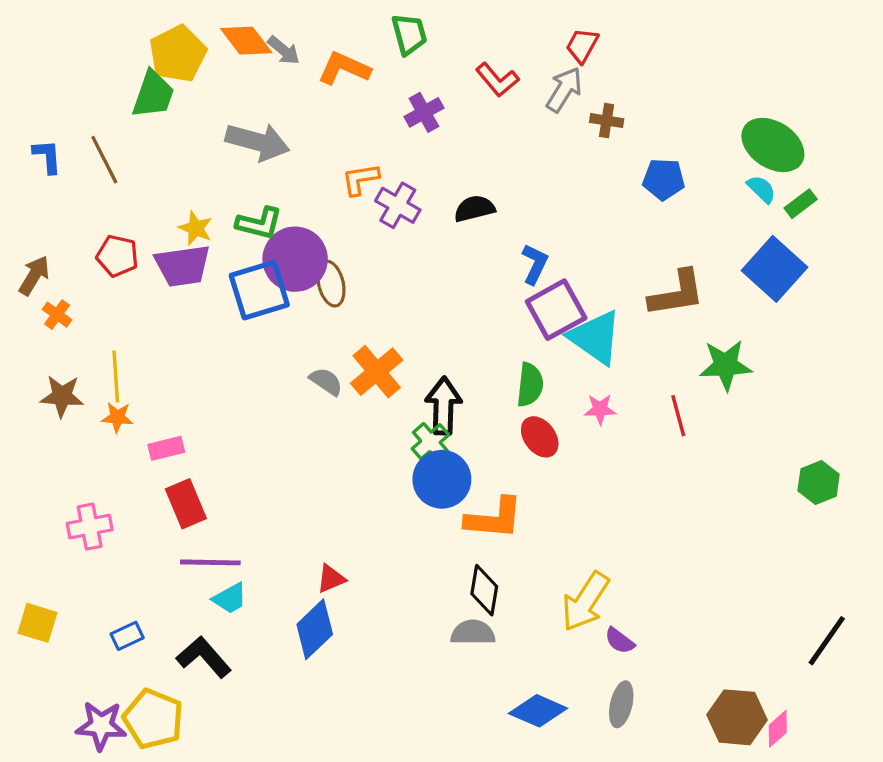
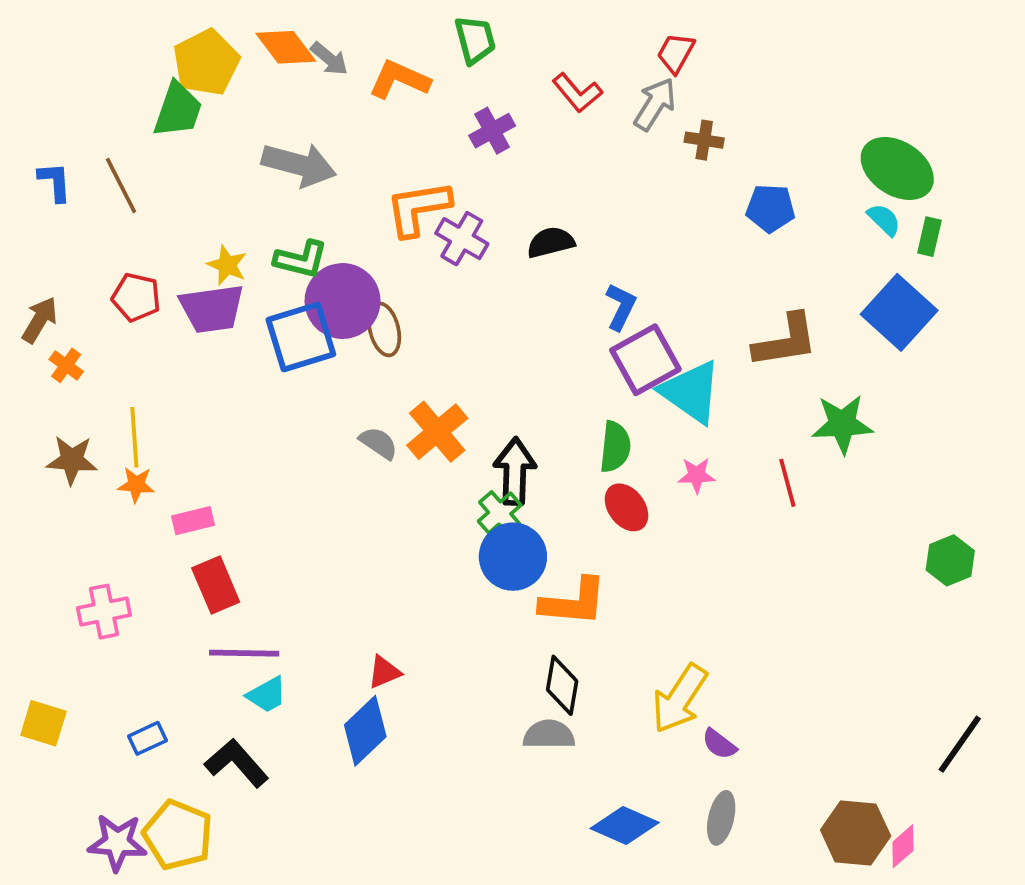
orange L-shape: (360, 179) -> (418, 208), size x1.5
green rectangle: (801, 204) -> (929, 237), turned -40

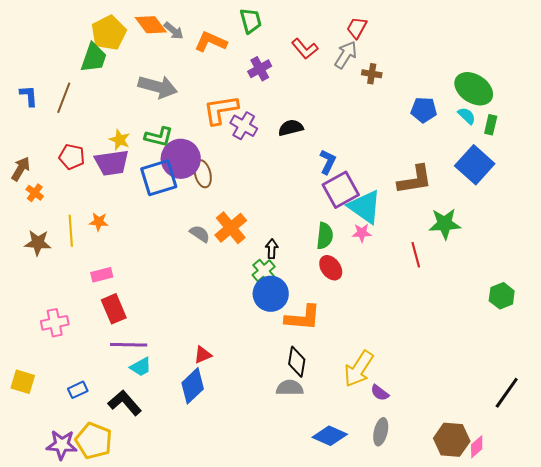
brown line: (121, 186) -> (64, 98), turned 48
blue pentagon: (770, 208) -> (424, 110), moved
black arrow: (515, 471) -> (272, 249), size x0.6
pink star: (697, 475) -> (362, 233), moved
orange star: (136, 485) -> (99, 222), moved

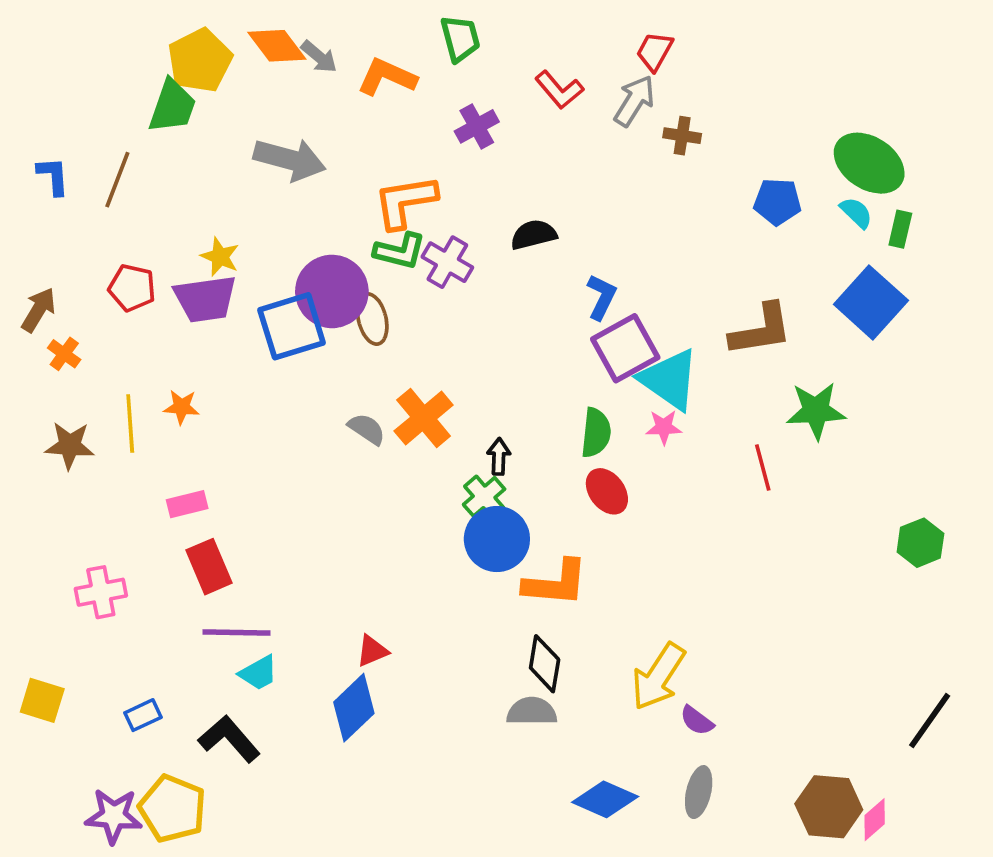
purple cross: (244, 126) -> (447, 262), moved
green L-shape: (159, 137) -> (400, 251), moved

